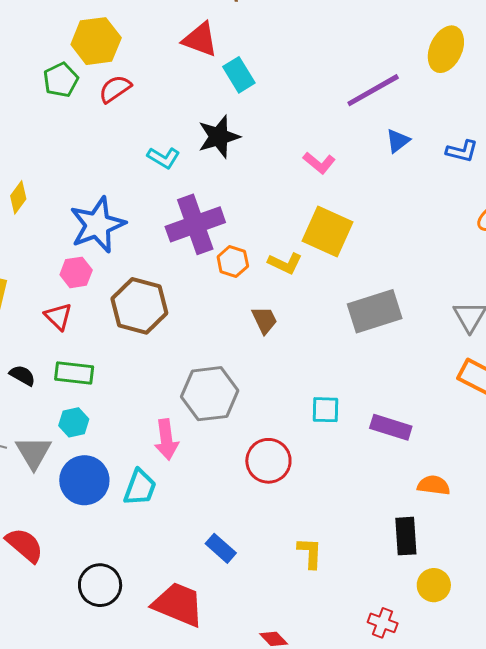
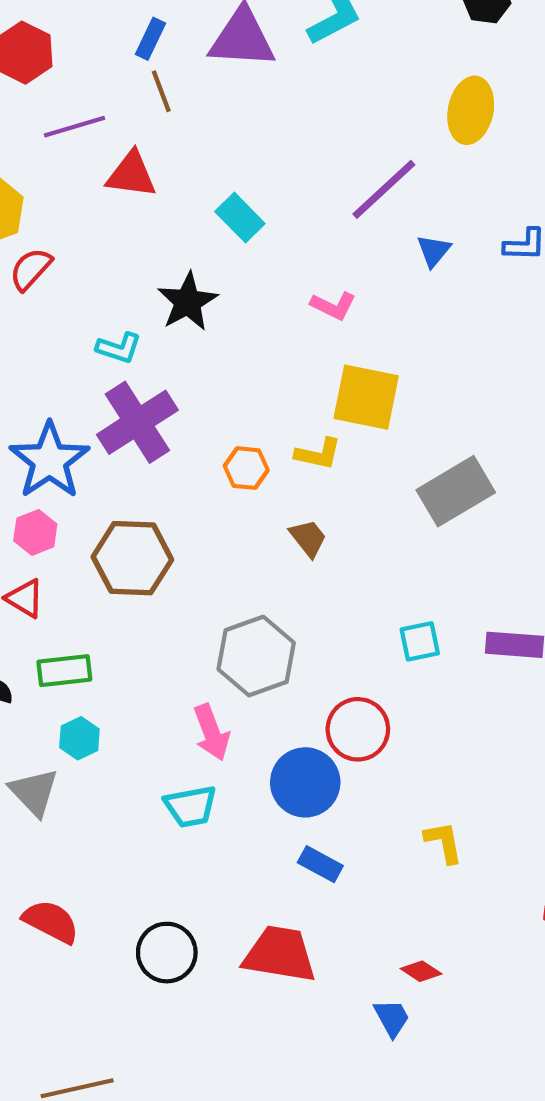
cyan rectangle: (239, 75) -> (240, 218), moved
purple cross: (195, 224) -> (137, 422), moved
blue circle: (84, 480) -> (305, 782), moved
cyan trapezoid: (140, 487) -> (191, 806), turned 72

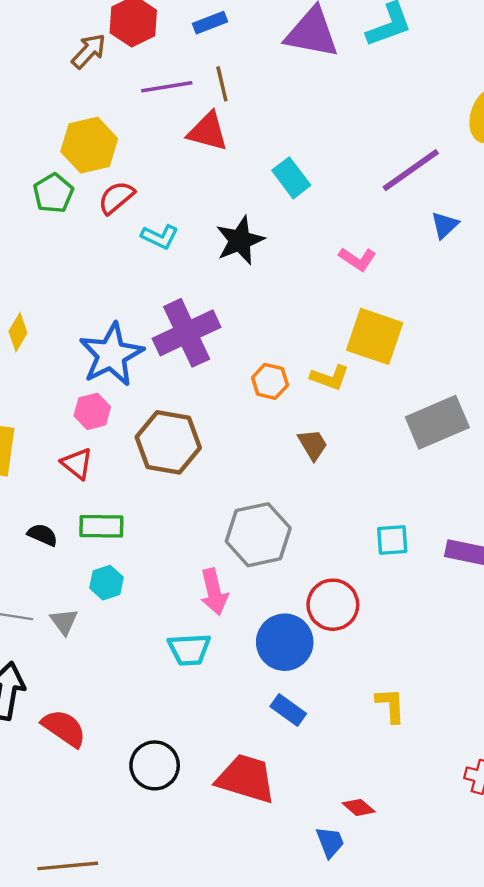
blue rectangle: (151, 39) -> (210, 23), moved, turned 36
brown line: (161, 91) -> (222, 84), moved
cyan L-shape: (119, 348) -> (160, 237), moved
gray triangle: (34, 792) -> (64, 621), size x0.7

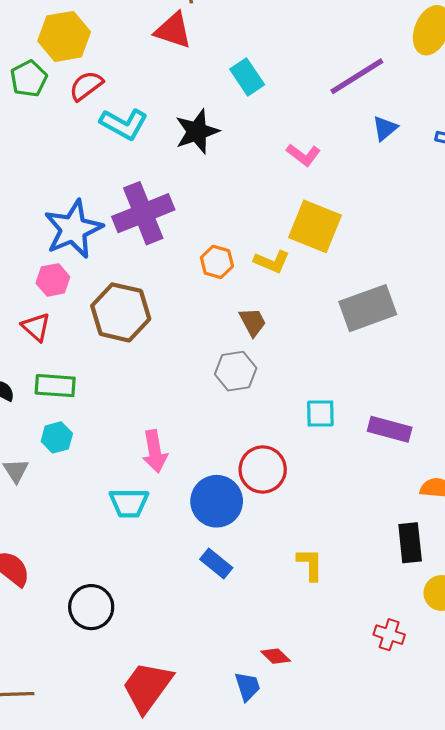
cyan L-shape: (160, 237) -> (124, 124), size x1.4
gray hexagon: (258, 535) -> (236, 371), moved, size x0.7
red trapezoid: (246, 779) -> (147, 687), moved, turned -74

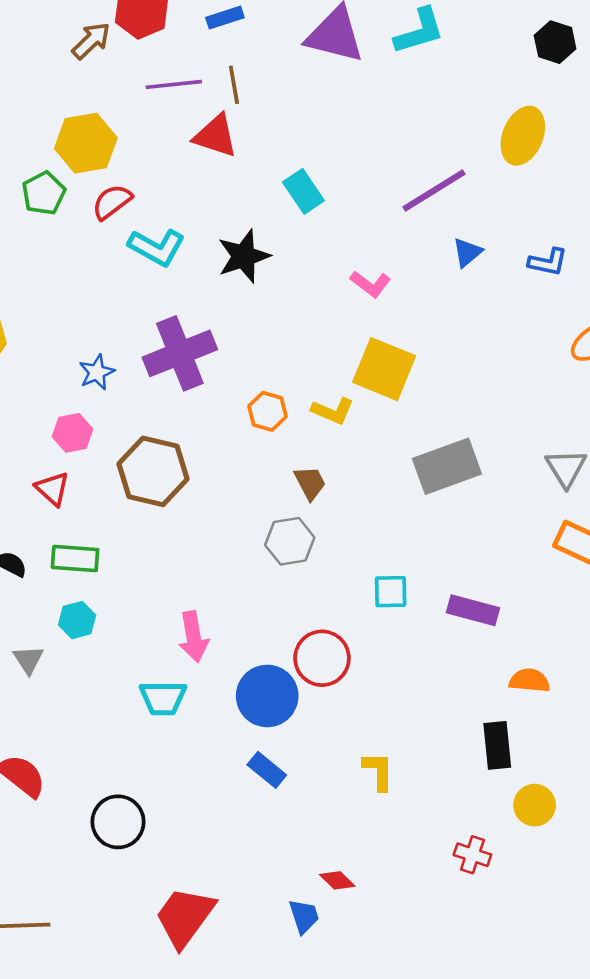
blue star: (73, 229) -> (97, 372), size x0.5

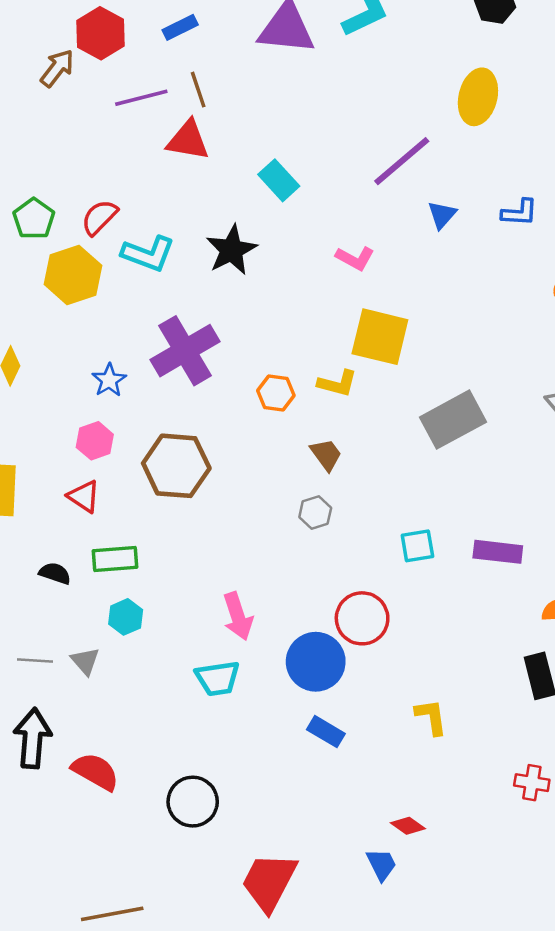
yellow hexagon: (86, 143) -> (73, 275), moved
gray hexagon: (290, 541) -> (315, 512), size x0.7

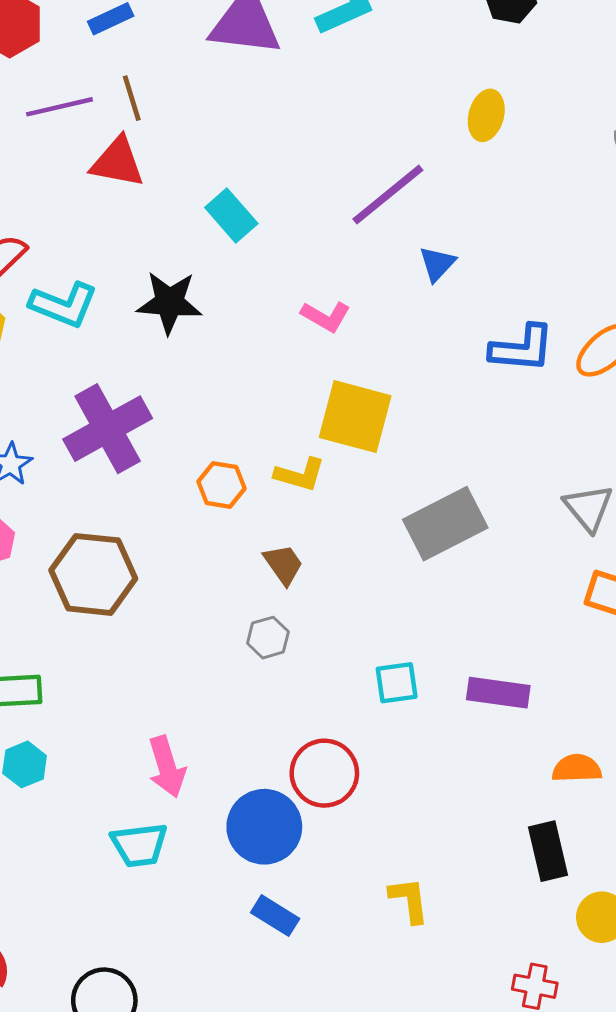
yellow ellipse: (478, 97) -> (486, 115), size x0.7
blue L-shape: (519, 213) -> (522, 348), moved, size x1.4
black star: (232, 250) -> (169, 302), turned 30

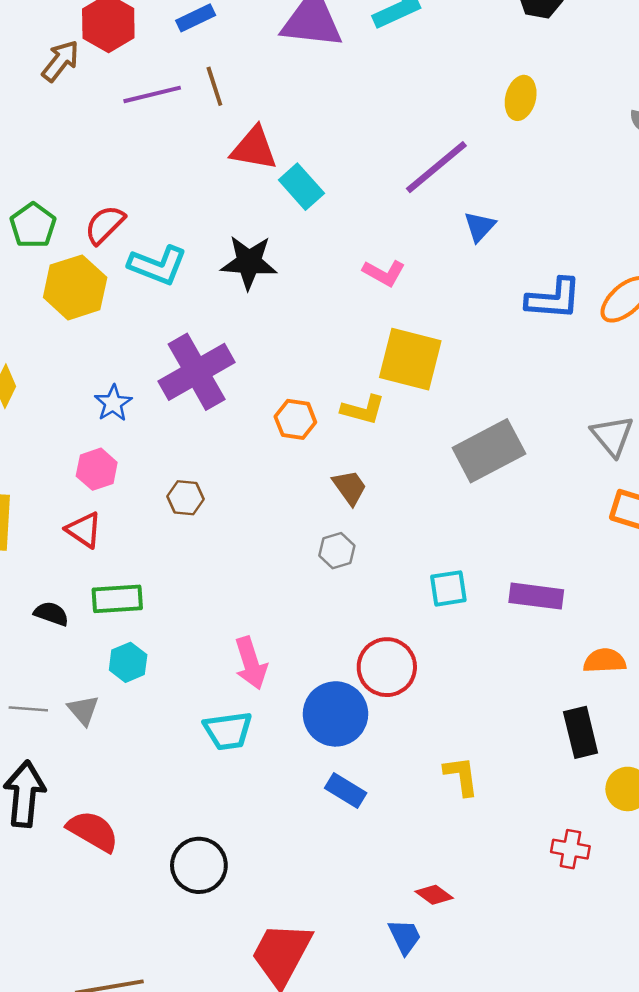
red triangle: (117, 162) -> (254, 148), moved
brown hexagon: (93, 574) -> (186, 498), size x0.5

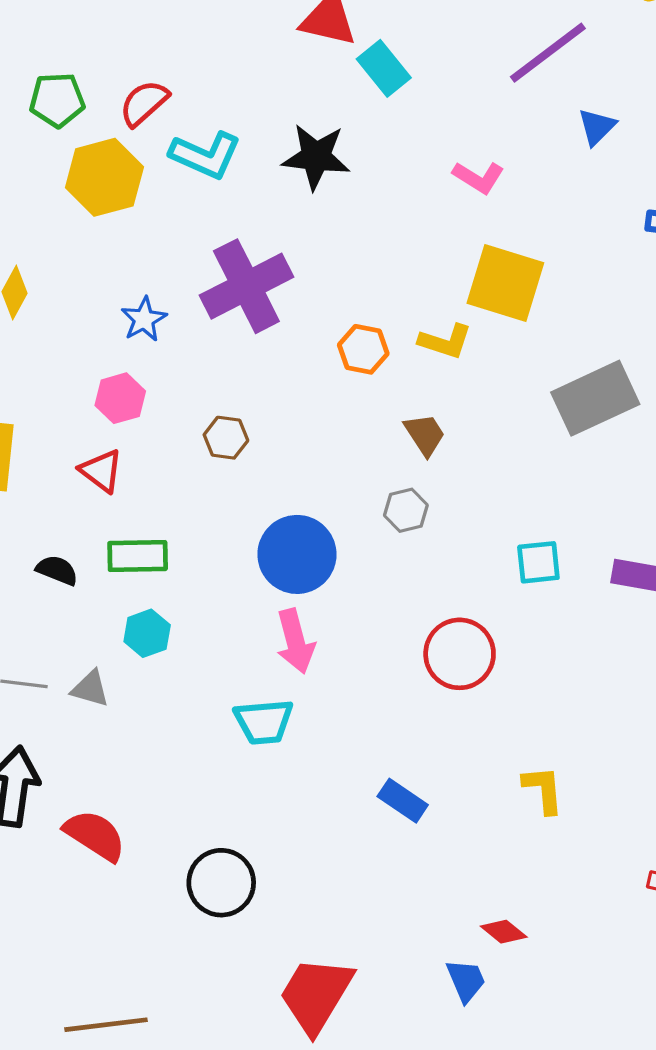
green pentagon: (33, 225) -> (57, 100), turned 30
gray triangle: (83, 710) -> (90, 689), turned -36
blue circle: (335, 714) -> (297, 554), moved

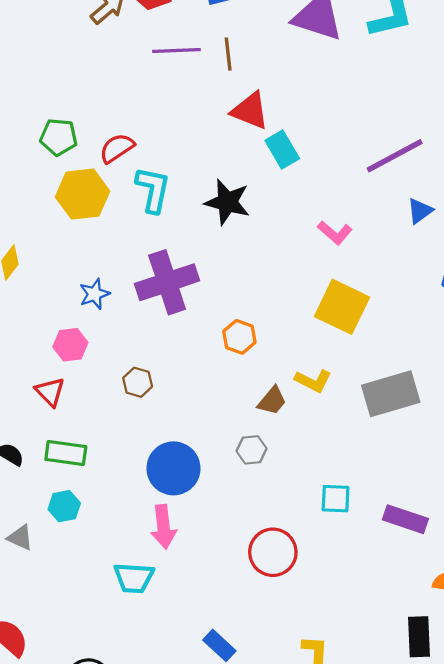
cyan L-shape: (205, 155) -> (153, 190), turned -111
yellow L-shape: (445, 341) -> (313, 381), moved
brown trapezoid: (425, 434) -> (272, 401), turned 64

